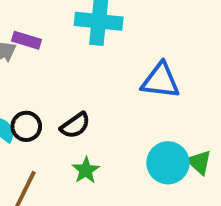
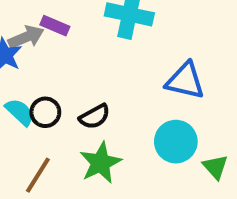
cyan circle: (168, 163) -> (176, 142), moved
green star: (86, 170) -> (100, 163), size x1.5

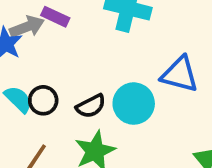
cyan circle: (176, 142) -> (134, 104), moved

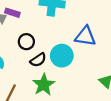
black circle: (43, 100) -> (26, 42), moved

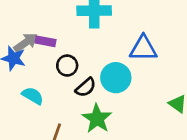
purple rectangle: (12, 13) -> (45, 41), moved

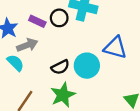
gray arrow: (26, 43) -> (27, 45), moved
black circle: (67, 66) -> (59, 18), moved

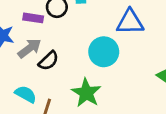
cyan semicircle: (15, 63) -> (26, 94), moved
black semicircle: (60, 67) -> (49, 61), moved

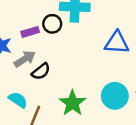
purple rectangle: (33, 18) -> (30, 32), turned -30
cyan circle: (104, 52) -> (115, 96), moved

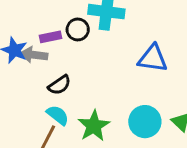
gray arrow: (25, 59) -> (34, 55), moved, turned -145
cyan semicircle: (18, 100) -> (58, 115), moved

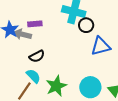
black circle: (78, 29) -> (86, 25), moved
blue triangle: (153, 58) -> (101, 46), turned -30

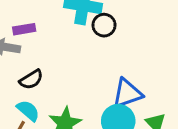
blue triangle: (101, 46) -> (127, 93), moved

